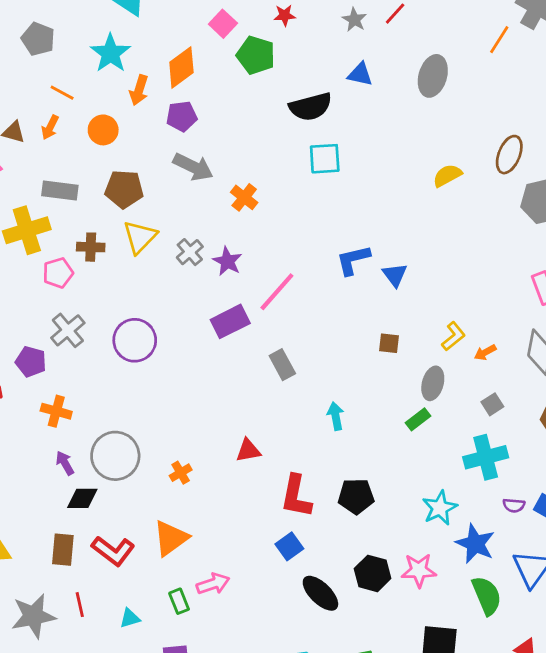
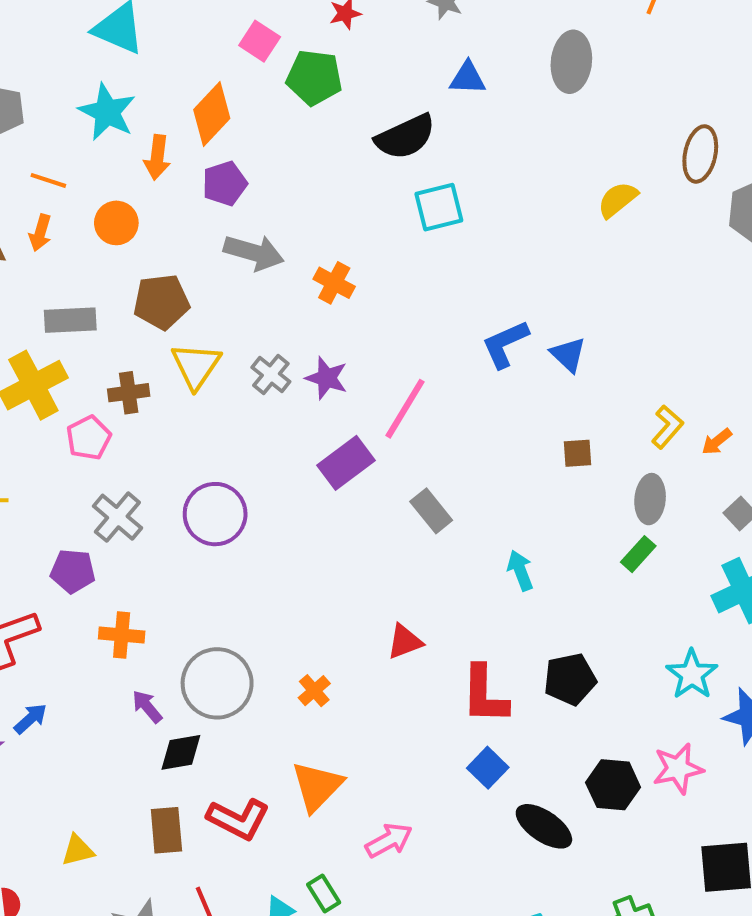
green rectangle: (179, 601) -> (324, 894), moved

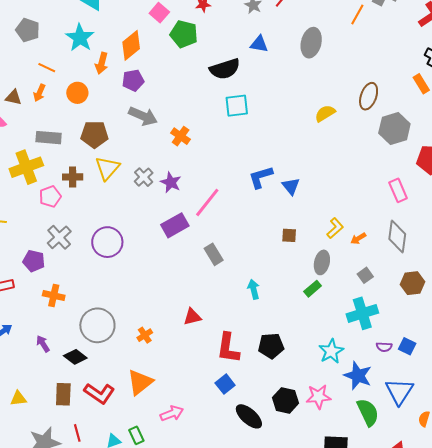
purple arrow: (147, 707) -> (43, 344), moved
black diamond: (181, 752) -> (75, 357), turned 40

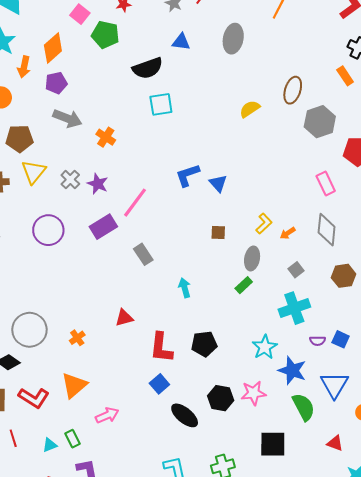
purple circle: (107, 242) -> (48, 230), moved

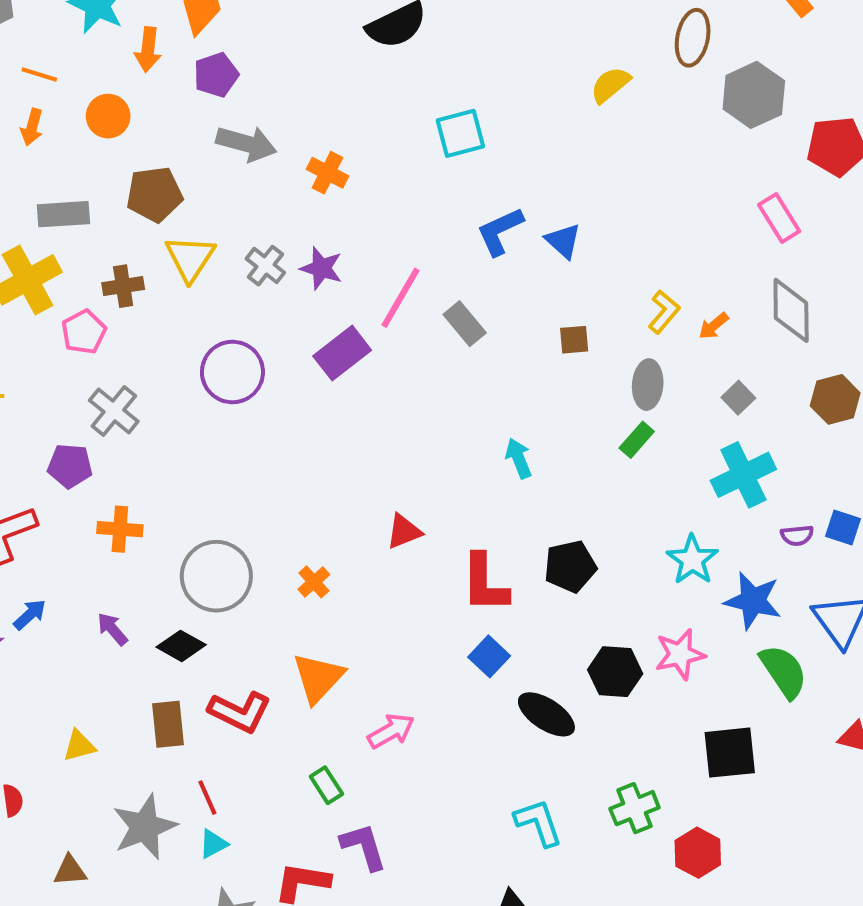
cyan square: (161, 104) -> (460, 133), moved
gray rectangle: (143, 254) -> (465, 324), moved
cyan triangle: (50, 445) -> (213, 844), moved

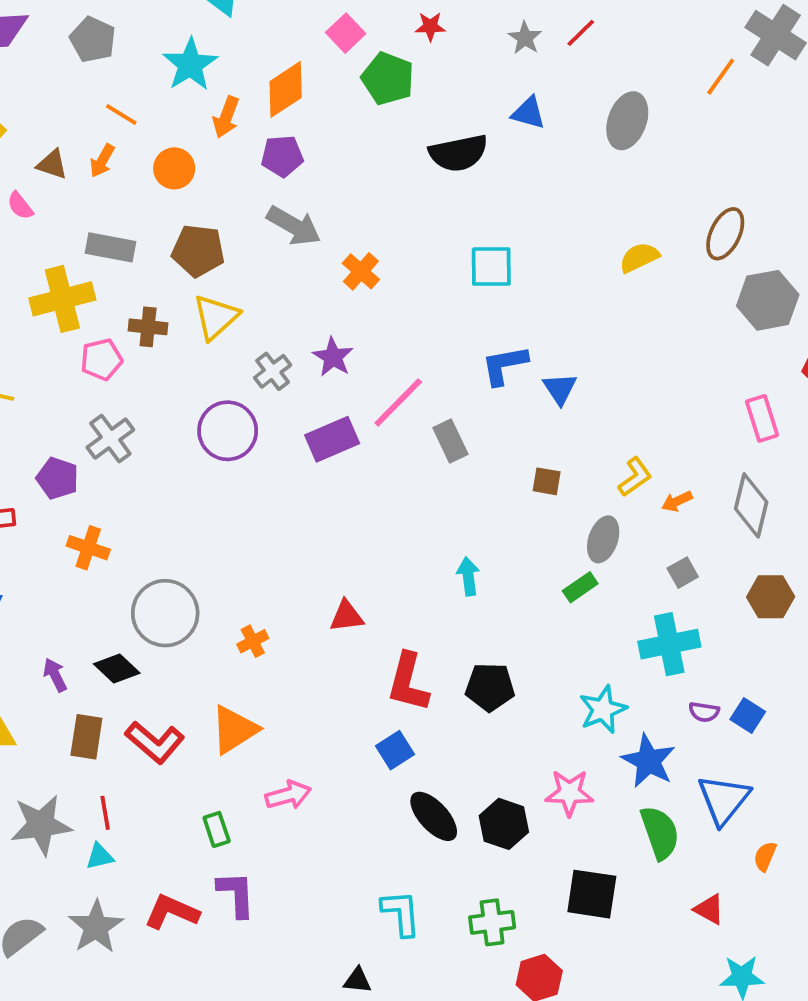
gray cross: (265, 266) -> (273, 371), moved
purple arrow: (112, 629) -> (55, 675), moved
black hexagon: (615, 672) -> (504, 824), moved

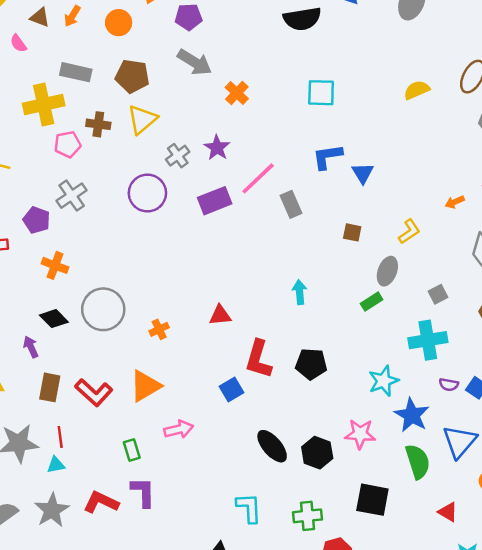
orange arrow: (677, 501) -> (455, 202), moved
black diamond: (117, 668) -> (54, 319), moved
blue square: (395, 750) -> (232, 390), moved

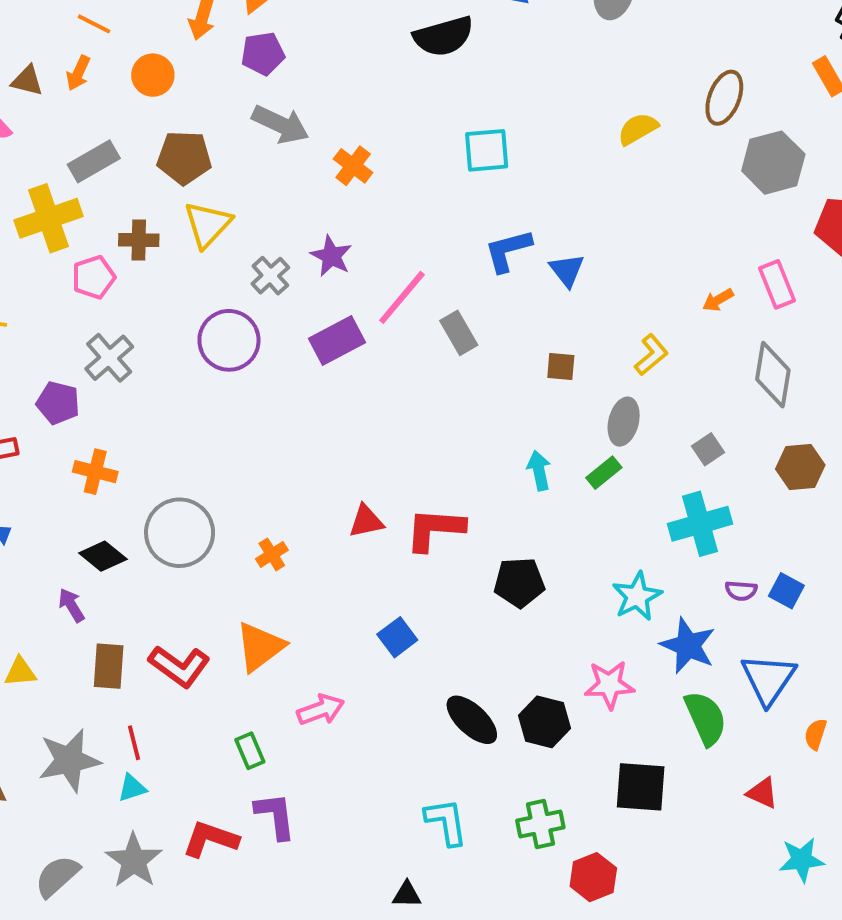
gray rectangle: (76, 72) -> (94, 161), turned -36
cyan arrow: (300, 292) -> (539, 470), moved
red L-shape: (258, 359) -> (435, 529), moved, turned 84

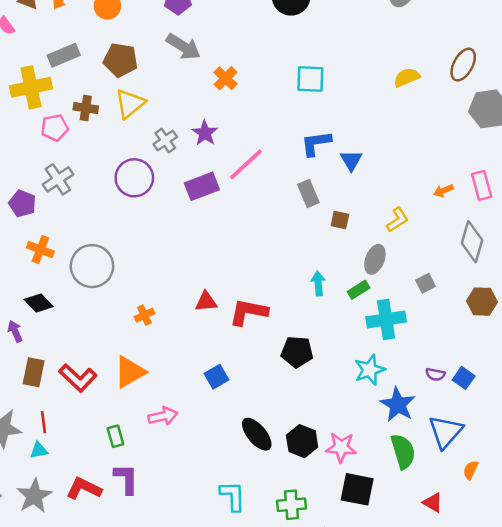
gray rectangle: (459, 333) -> (308, 194), moved
cyan cross: (700, 524) -> (386, 319), moved
gray circle: (180, 533) -> (92, 266), moved
pink star: (609, 685) -> (341, 447), moved

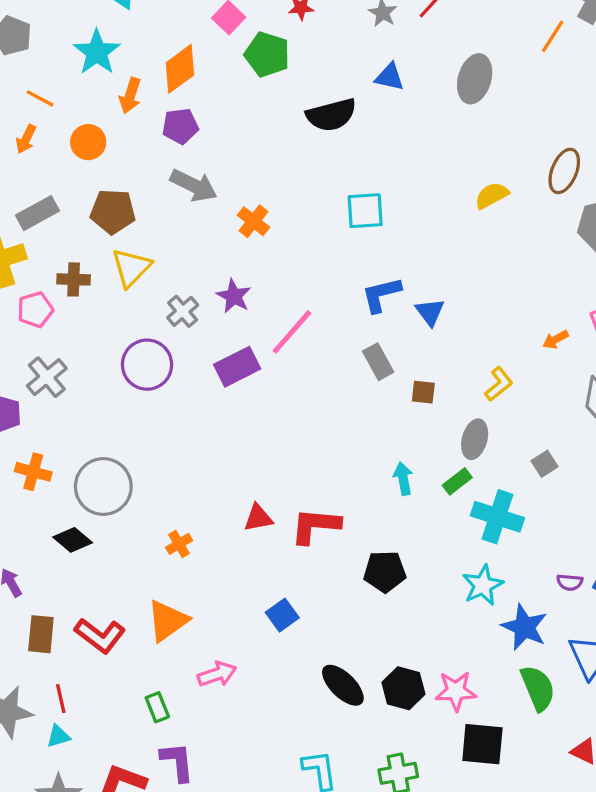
black diamond: (39, 303) -> (73, 540), moved
cyan cross: (386, 319) -> (497, 517), turned 33

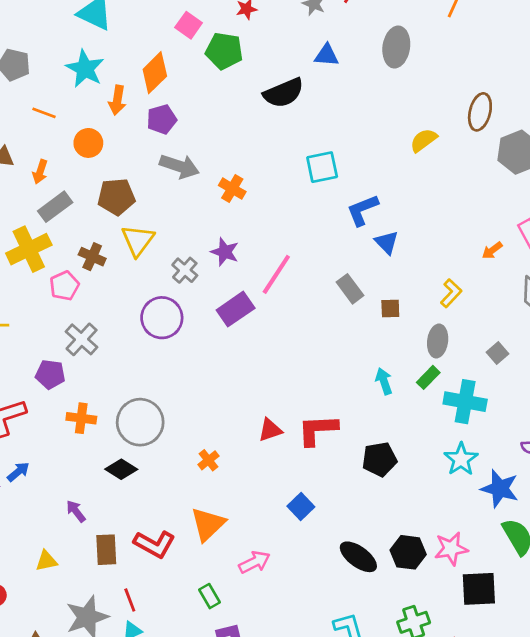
orange arrow: (26, 139) -> (40, 172), moved
brown cross: (74, 279) -> (92, 257), turned 30
blue L-shape: (381, 295) -> (362, 210), moved

